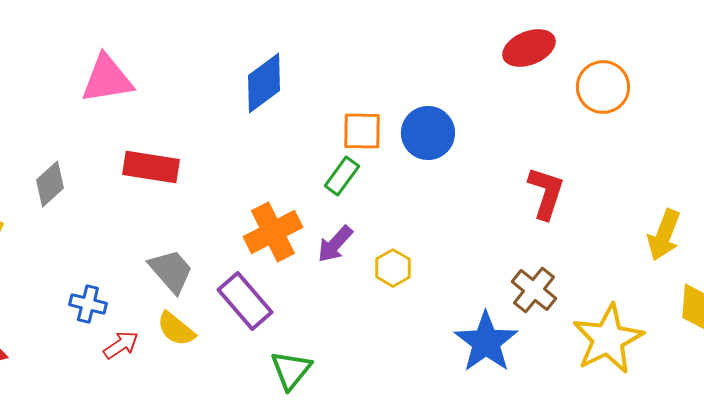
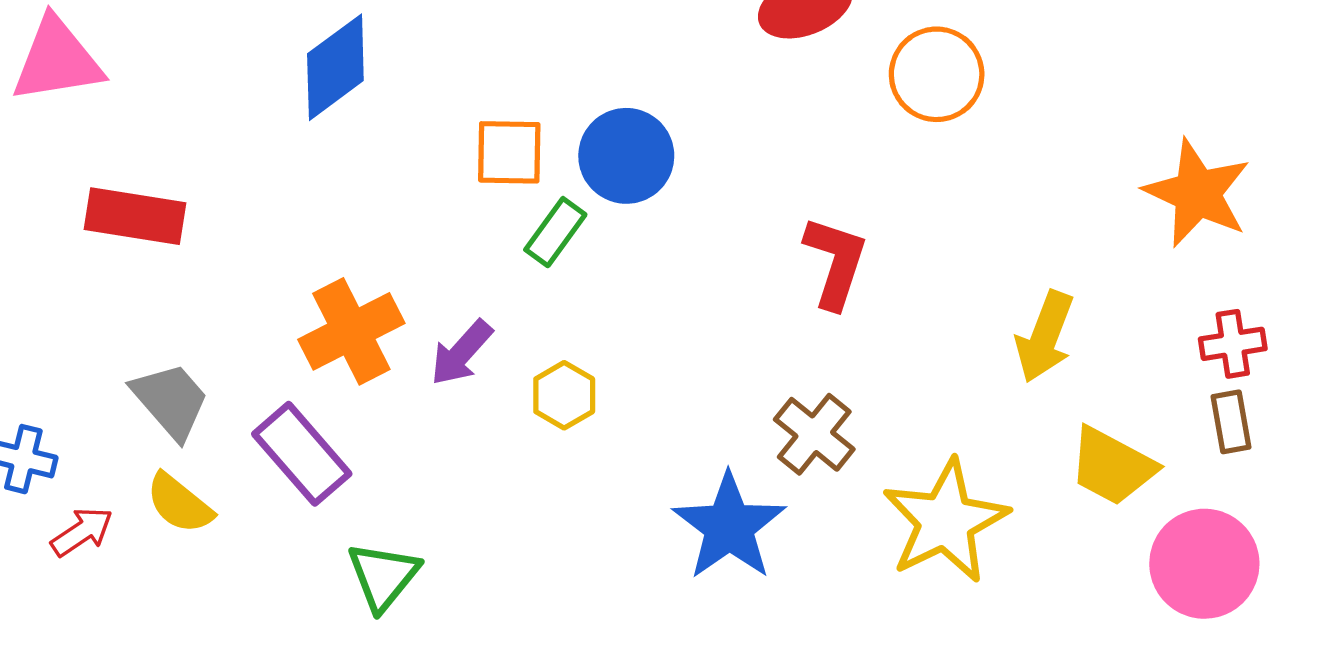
green rectangle: (342, 176) -> (555, 232), moved

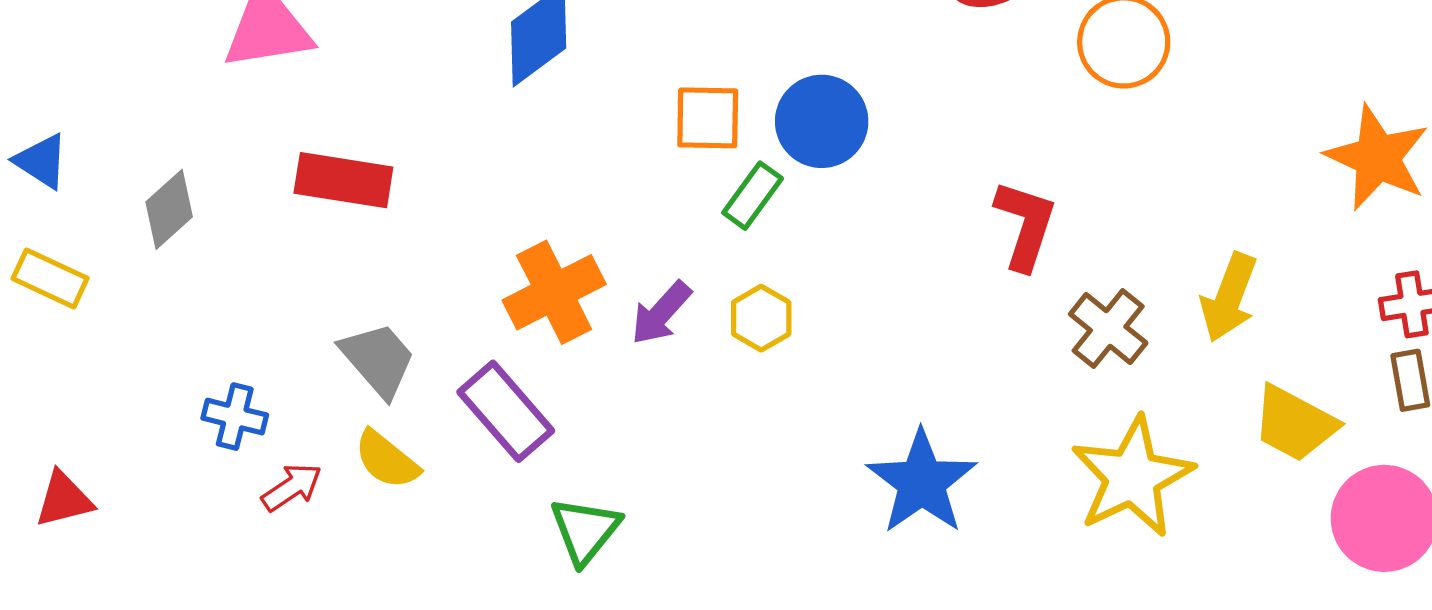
yellow hexagon: (564, 395) -> (761, 318), moved
brown cross: (814, 434) -> (1108, 329), moved

